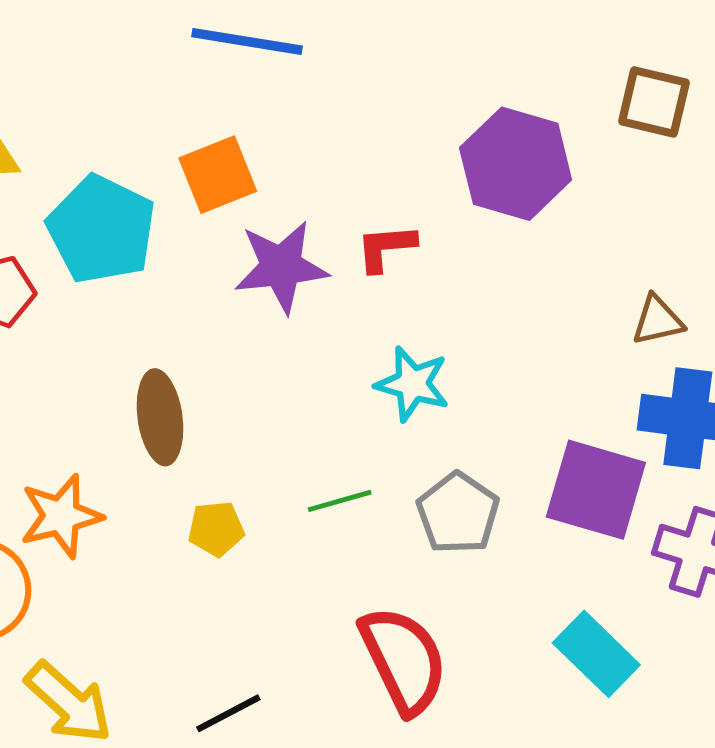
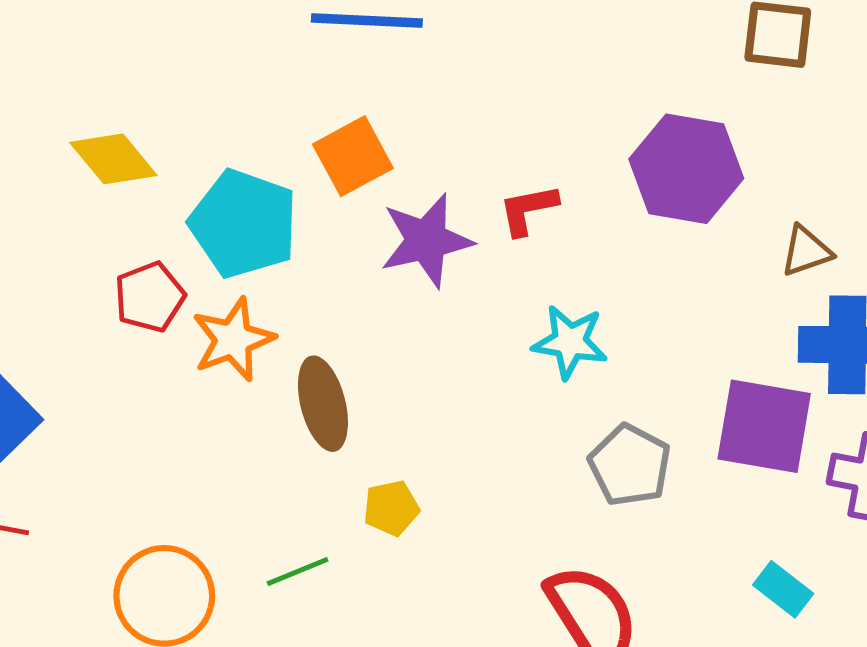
purple hexagon: (516, 164) -> (686, 169), moved
green line: (340, 501) -> (298, 572), moved
orange star: (61, 516) -> (233, 339), moved
cyan rectangle: (596, 654) -> (783, 589), size x0.7

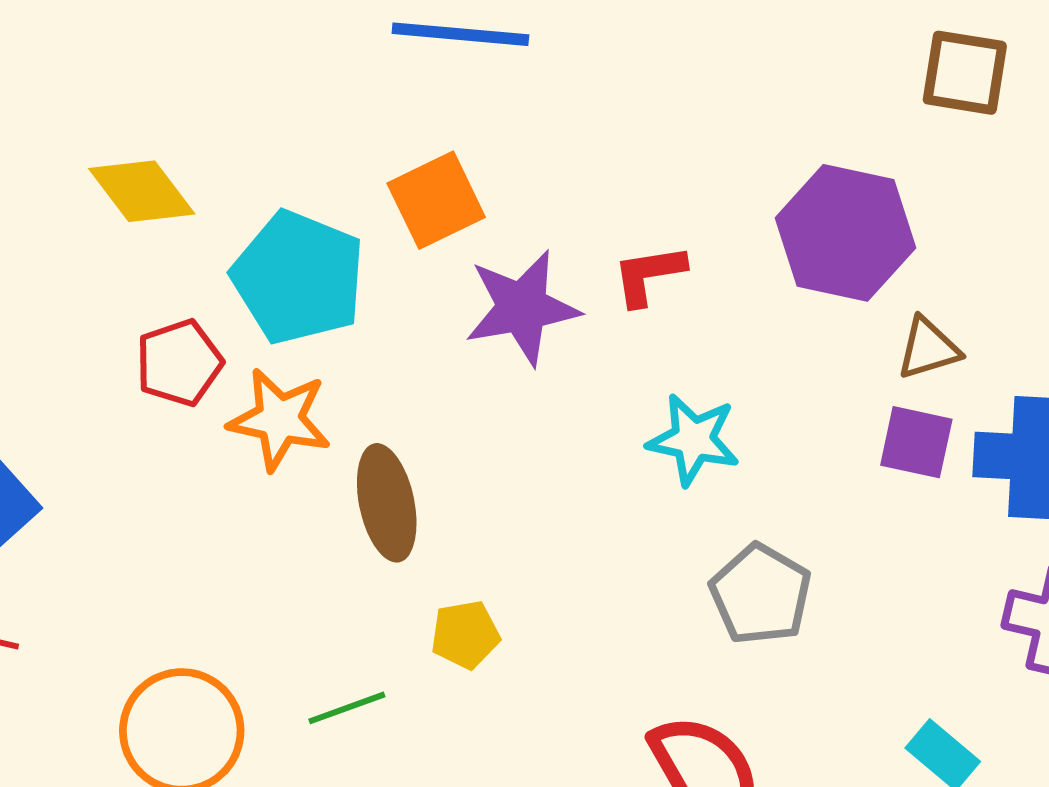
brown triangle: (806, 251) -> (928, 348), moved
orange star: (233, 339) -> (280, 419), turned 30
purple square: (764, 426) -> (916, 442), moved, size x0.6

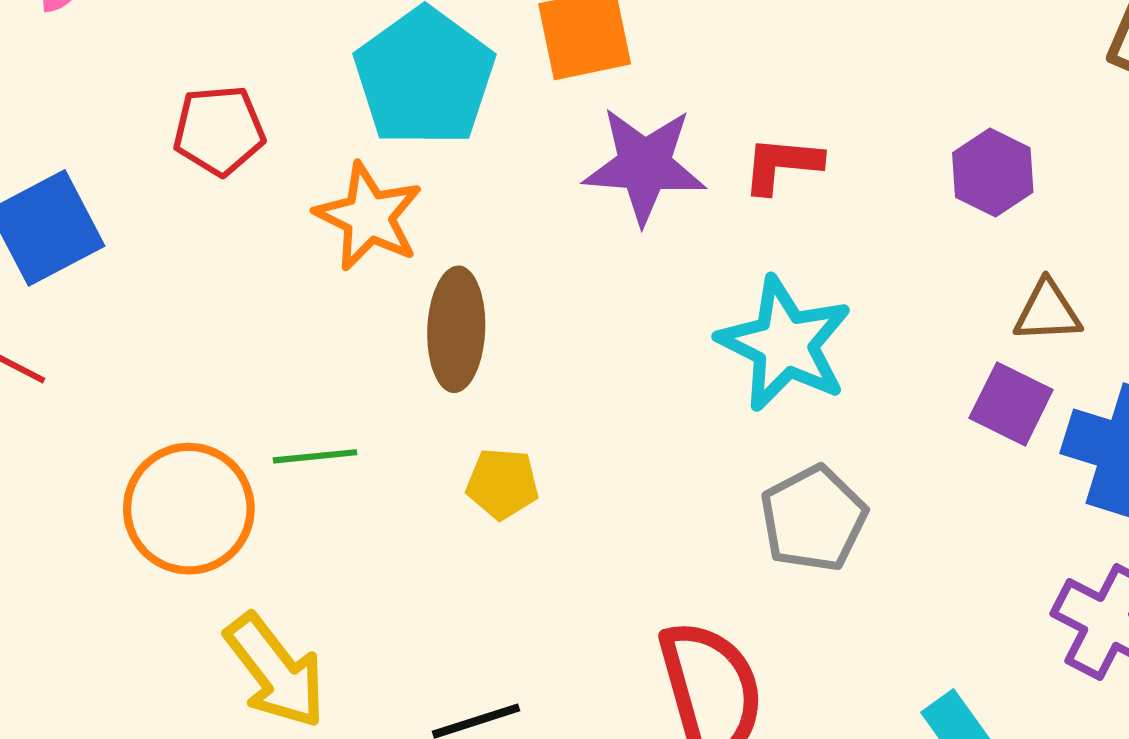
purple hexagon: (845, 233) -> (993, 173), size x0.6
red pentagon: (179, 363) -> (219, 130), moved
cyan star: (693, 440) -> (785, 344), size x1.4
green line: (347, 708) -> (315, 456), moved

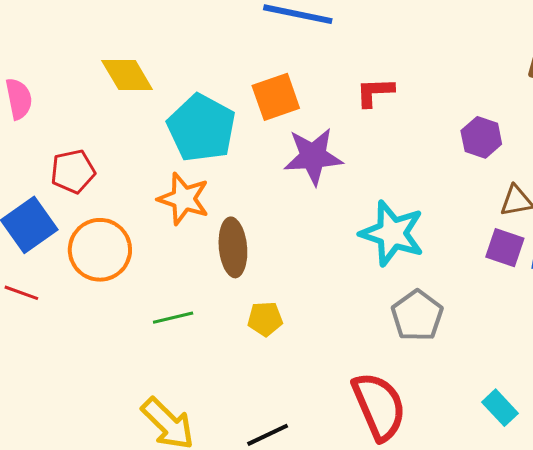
red pentagon: (219, 130) -> (73, 171), moved
red L-shape: (782, 165) -> (375, 92), moved
orange circle: (189, 509) -> (100, 250), moved

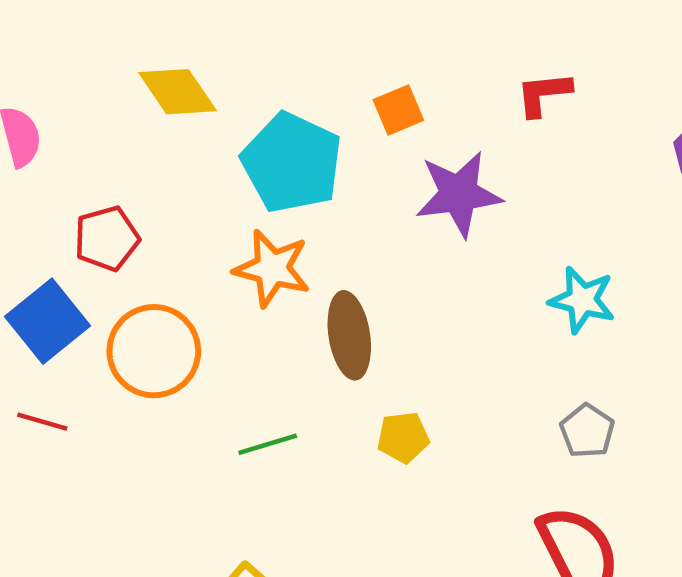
orange square: (276, 97) -> (398, 110), size x0.7
cyan star: (392, 233) -> (582, 300), size x0.7
gray pentagon: (417, 316) -> (587, 431), moved, size x0.7

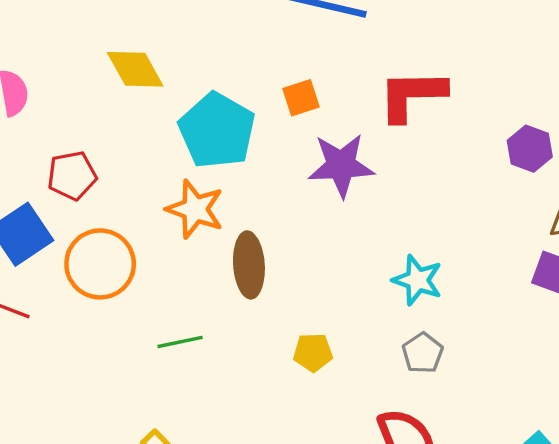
red L-shape: (544, 94) -> (412, 95), size x1.6
cyan star: (582, 300) -> (417, 280), moved
yellow pentagon: (403, 437) -> (313, 352), moved

